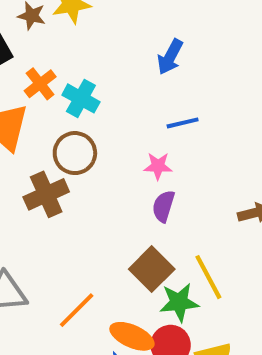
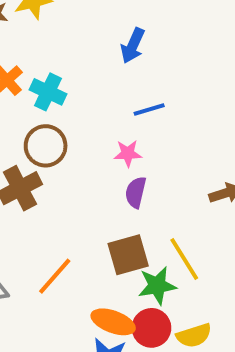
brown square: (152, 269) -> (128, 255), turned 33
orange line: (77, 310) -> (55, 276), moved

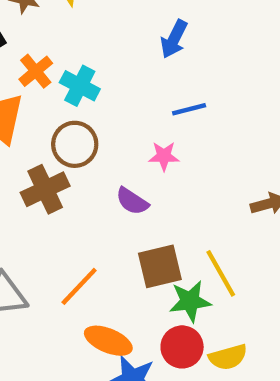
purple semicircle: (136, 192) -> (132, 201), moved, turned -72
orange ellipse: (113, 322) -> (108, 341), moved

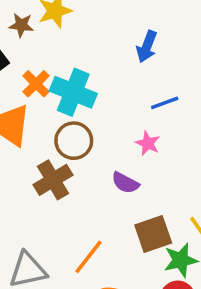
cyan cross: (80, 86) -> (73, 92), size x1.4
pink star: (164, 156) -> (148, 143), turned 30

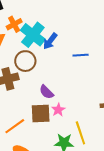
blue arrow: (147, 47) -> (50, 41), moved
pink star: (148, 143) -> (58, 110), moved
brown square: (153, 234) -> (41, 113), moved

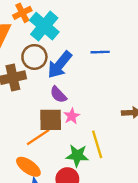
blue arrow: (50, 41) -> (60, 65), moved, size x1.4
orange line: (15, 126) -> (38, 137), moved

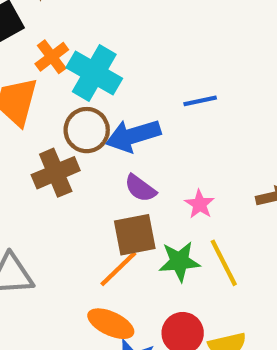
blue arrow: (60, 65) -> (133, 136), turned 44
pink star: (72, 116) -> (200, 204), moved
green star: (77, 155) -> (179, 261), moved

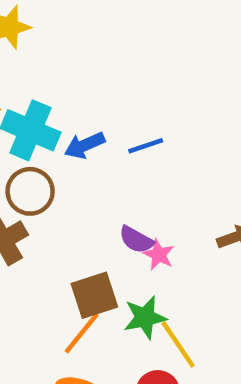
blue arrow: (133, 136) -> (85, 145), moved, size x0.7
purple semicircle: (140, 188) -> (136, 240), moved
yellow line: (224, 263) -> (178, 344), moved

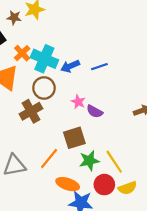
pink star: (159, 255) -> (78, 102), moved
green star: (145, 318) -> (89, 161), moved
orange line: (82, 333) -> (49, 158), moved

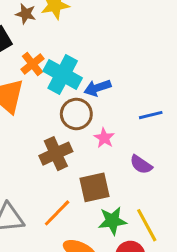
blue line: (99, 67) -> (151, 115), moved
brown circle: (44, 88) -> (76, 114), moved
brown cross: (31, 111) -> (56, 154), moved
purple semicircle: (95, 111) -> (141, 165), moved

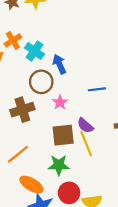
cyan cross: (63, 75) -> (35, 51), size x0.7
blue arrow: (97, 88) -> (59, 64), turned 78
brown square: (95, 187) -> (63, 135), moved
yellow line: (147, 225) -> (86, 144), moved

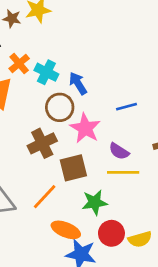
pink star: (60, 102) -> (85, 128), size x1.6
brown square: (63, 135) -> (73, 168), moved
yellow line: (86, 144) -> (123, 172), turned -60

